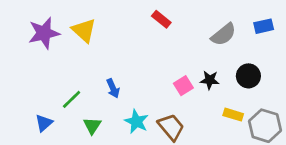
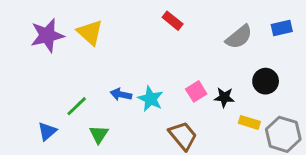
black star: (210, 80) -> (224, 97), moved
blue arrow: (113, 88) -> (121, 94), turned 126
cyan star: (136, 122) -> (150, 99), moved

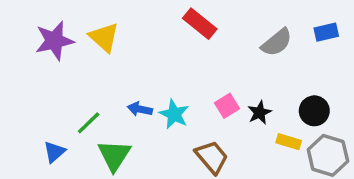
red rectangle: (173, 21) -> (200, 24), size x1.4
black circle: (266, 81) -> (314, 111), moved
black star: (224, 97) -> (260, 113), turned -30
green triangle: (99, 134) -> (114, 155), size x1.5

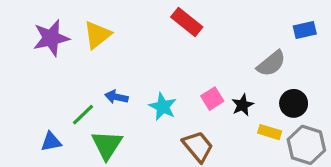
yellow triangle: (104, 37) -> (97, 35), turned 40
gray semicircle: (277, 42) -> (271, 64), moved
blue arrow: (140, 109) -> (116, 97), moved
blue triangle: (54, 152) -> (51, 142), turned 30

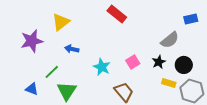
purple star: (51, 38) -> (32, 41), moved
blue arrow: (116, 97) -> (72, 49), moved
black star: (243, 105) -> (159, 62), moved
blue triangle: (51, 142) -> (32, 89), turned 32

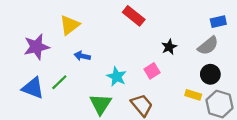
gray semicircle: (170, 40) -> (208, 46), moved
black star: (159, 62) -> (169, 47), moved
blue triangle: (32, 89) -> (33, 88), moved, size x1.5
green triangle: (67, 91) -> (101, 104), moved

